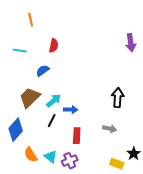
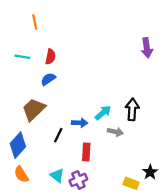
red semicircle: (54, 46) -> (50, 57), moved
cyan arrow: (54, 101) -> (103, 113), moved
gray arrow: (110, 129) -> (115, 132), moved
orange semicircle: (31, 155) -> (21, 174), moved

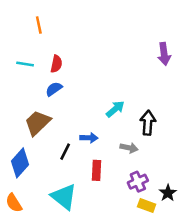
cyan arrow: (103, 113) -> (115, 109), moved
orange semicircle: (21, 174) -> (14, 203), moved
cyan triangle: (57, 175) -> (64, 197), size x1.6
purple cross: (78, 180) -> (138, 182), moved

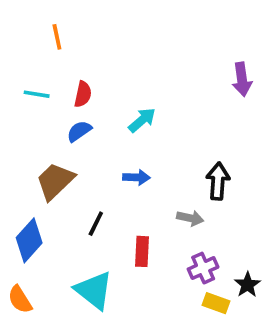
cyan arrow: (115, 109) -> (142, 120), moved
blue arrow: (89, 138) -> (136, 177), moved

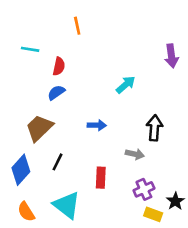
orange line: (57, 37) -> (77, 26), moved
cyan line: (37, 94) -> (30, 49), moved
cyan arrow: (142, 120) -> (126, 85), moved
black line: (96, 224) -> (58, 162), moved
orange semicircle: (20, 300) -> (26, 212), moved

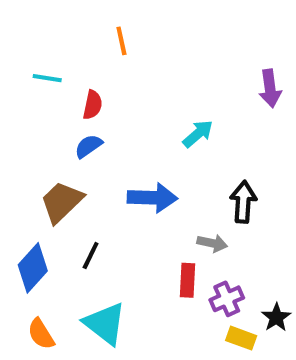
blue arrow: (97, 125) -> (152, 198), size x1.6
red rectangle: (101, 178) -> (188, 280), moved

